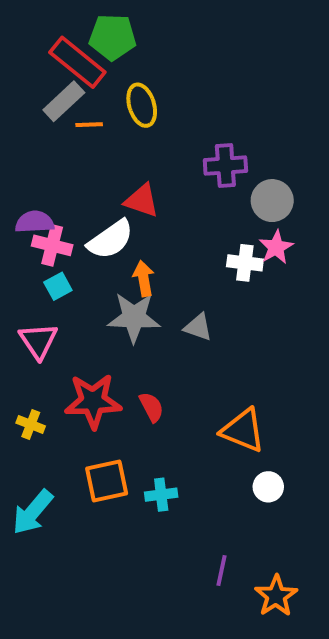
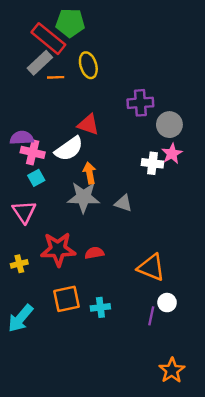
red semicircle: (151, 407) -> (94, 253), turned -72
yellow cross: (31, 425) -> (19, 264), turned -35
purple line: (222, 571) -> (151, 316), moved

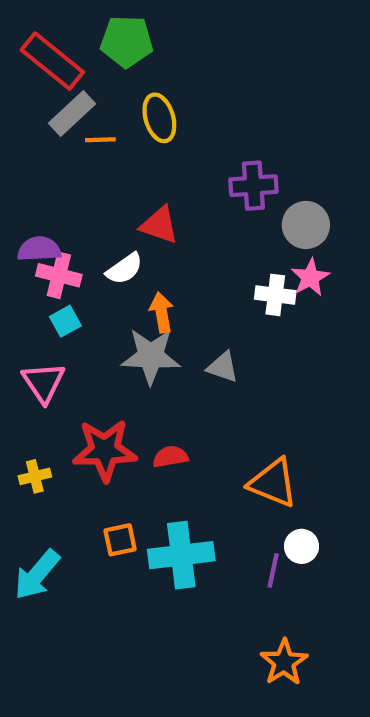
red rectangle: (48, 39) -> (52, 61), moved
white semicircle: (69, 149) -> (124, 269), size x0.7
orange square: (67, 299) -> (120, 540), size x0.7
cyan cross: (100, 307) -> (181, 555), size x1.8
orange star: (172, 370) -> (284, 662), moved

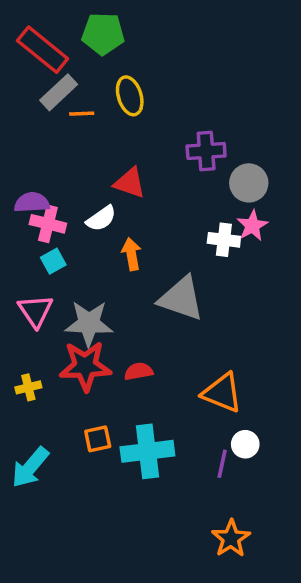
gray star: (151, 356) -> (89, 323), moved
gray triangle: (223, 367) -> (181, 298), size x1.8

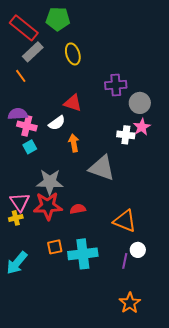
orange line: (82, 114) -> (21, 76), moved, turned 56
pink triangle: (35, 311) -> (20, 202), moved

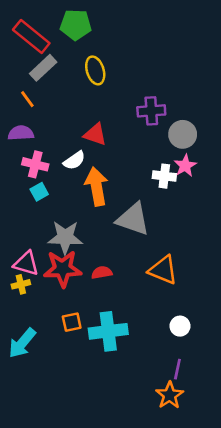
purple semicircle: (18, 114) -> (21, 133), moved
orange arrow: (74, 143) -> (97, 187), size x1.6
pink triangle: (20, 202) -> (26, 263), turned -40
orange triangle: (125, 221) -> (163, 270), moved
purple line: (125, 261) -> (177, 369), moved

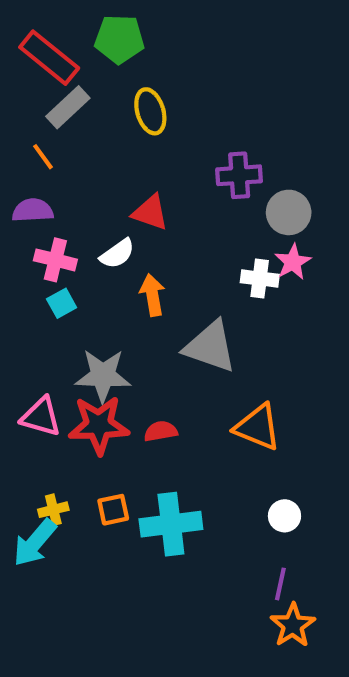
orange arrow: (97, 187) -> (152, 295), size x0.7
yellow cross: (21, 284) -> (53, 510), moved
orange star: (170, 395) -> (293, 625), moved

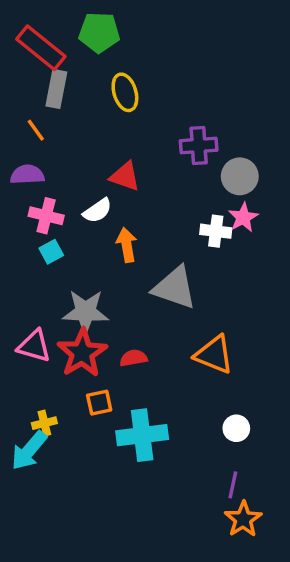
gray rectangle: (68, 107) -> (56, 89), turned -36
red star: (99, 425) -> (82, 353), turned -30
orange square: (113, 510) -> (99, 403), moved

